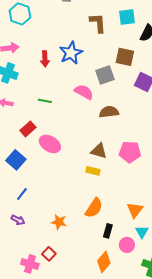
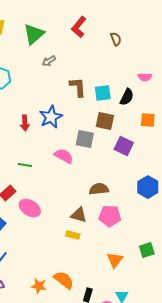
cyan square: (127, 17) -> (103, 93), moved
gray square: (105, 75) -> (85, 139), turned 30
brown semicircle: (109, 112) -> (99, 189), moved
orange semicircle: (94, 208) -> (64, 280), moved, turned -85
orange triangle: (135, 210) -> (115, 260), moved

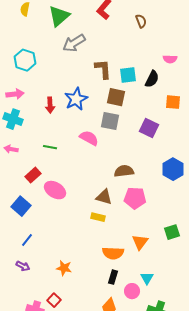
gray arrow: (49, 61) -> (74, 43), size x1.6
brown square: (105, 121) -> (116, 97), moved
orange semicircle: (64, 280) -> (113, 253), moved, turned 145

